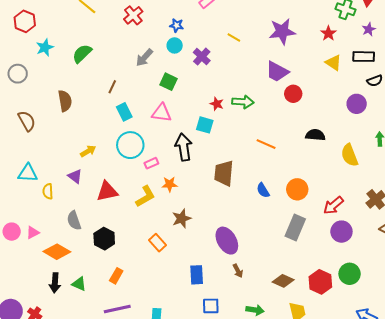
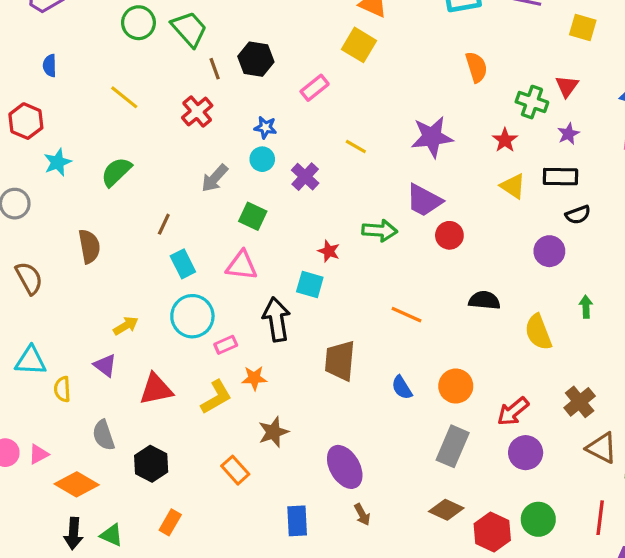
green arrow: (243, 102) -> (380, 231), moved
brown diamond: (283, 281) -> (446, 510), moved

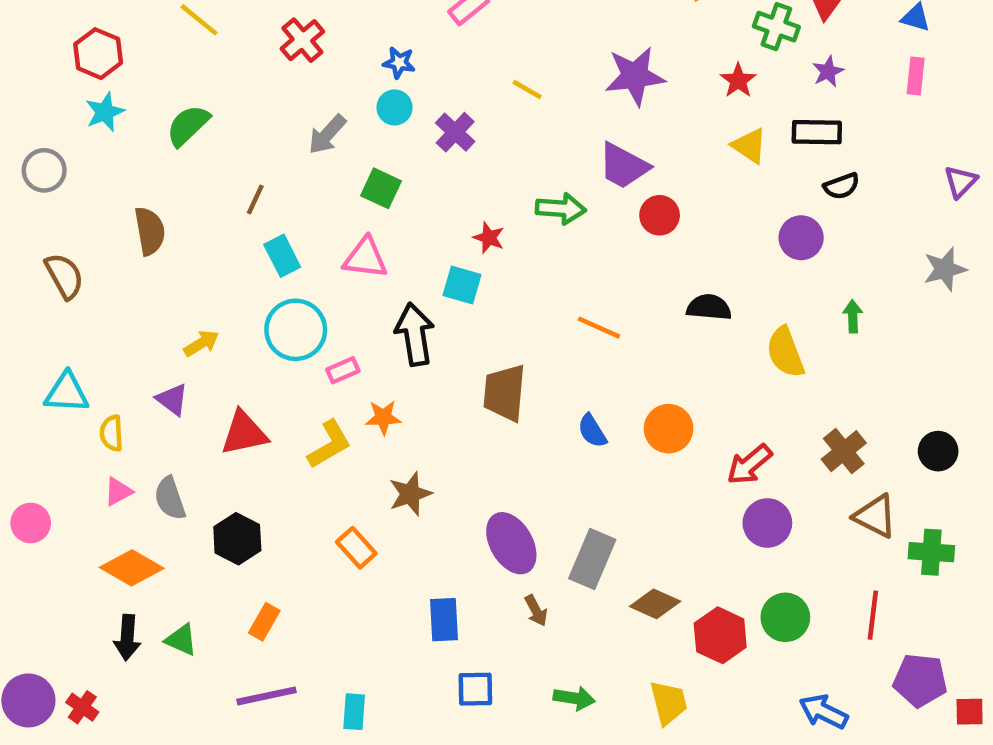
red hexagon: (26, 121) -> (98, 54), moved
gray rectangle: (453, 446) -> (592, 559), moved
pink triangle: (39, 454) -> (118, 492), moved

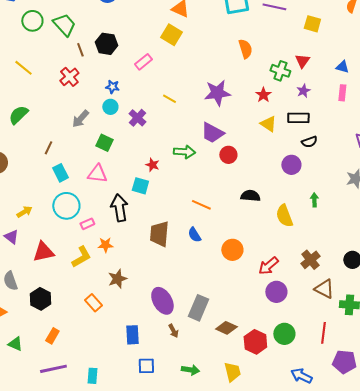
blue semicircle: (592, 431) -> (194, 235), moved

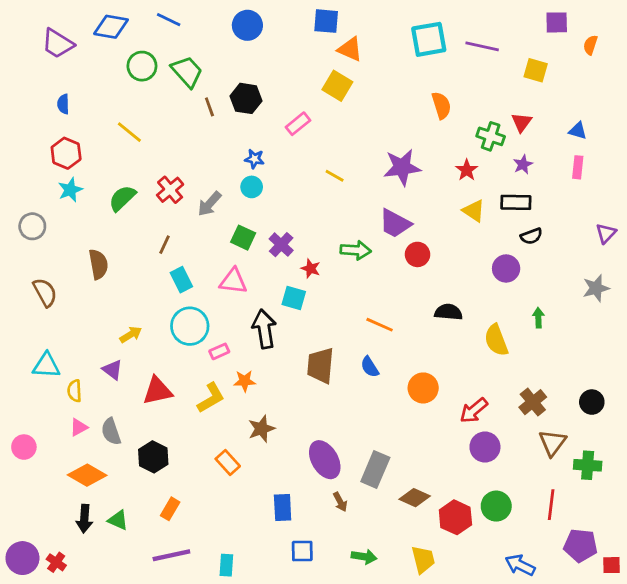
red cross: (69, 77) -> (170, 190), moved
purple cross: (137, 118) -> (281, 245), moved
brown triangle: (324, 289) -> (552, 443), turned 40

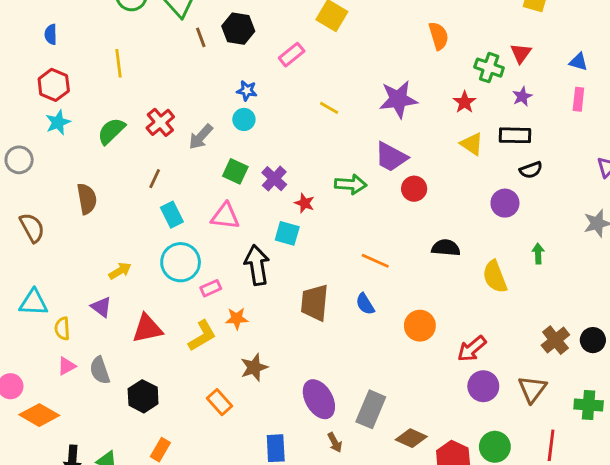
yellow line: (129, 132) -> (119, 63), turned 44
brown cross: (533, 402) -> (555, 340), moved
brown triangle: (552, 443) -> (532, 389), moved
orange diamond: (87, 475) -> (39, 415), moved

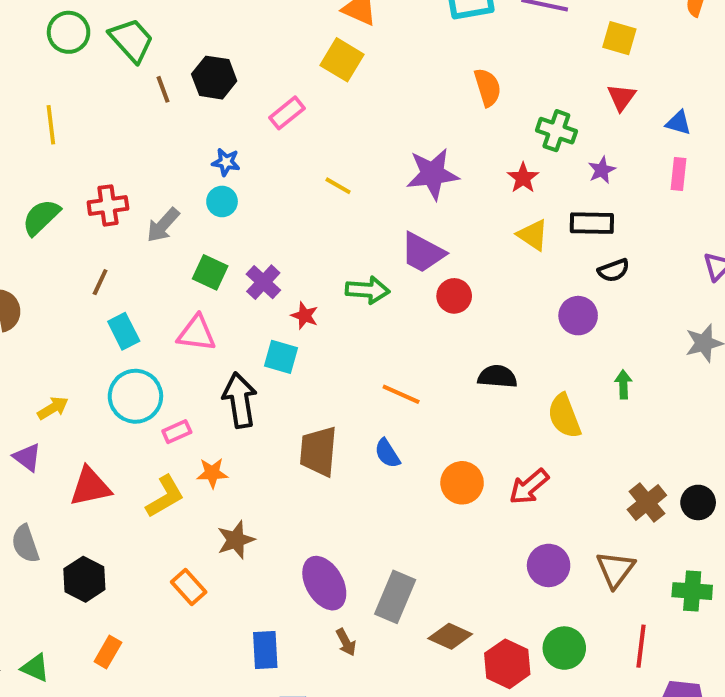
red triangle: (521, 53) -> (621, 97), moved
red cross: (160, 122) -> (108, 205), turned 32
red arrow: (472, 349) -> (529, 487), moved

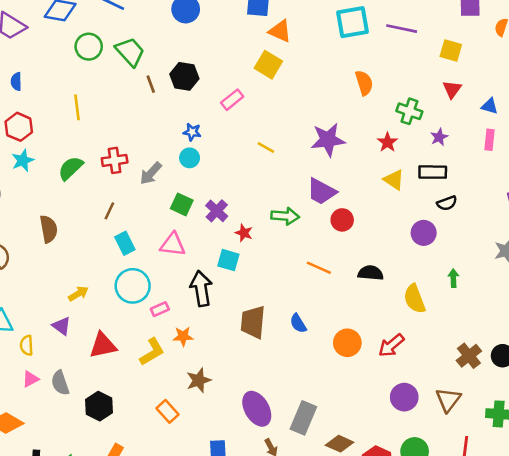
orange line: (401, 394) -> (319, 268), moved

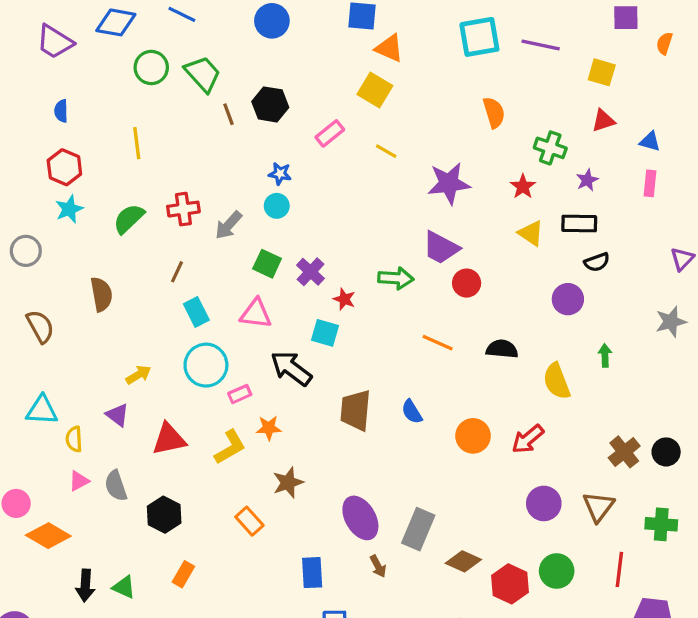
red triangle: (452, 89) -> (603, 121), turned 36
yellow line: (266, 148) -> (386, 151), moved
black arrow: (201, 288) -> (291, 368), turned -44

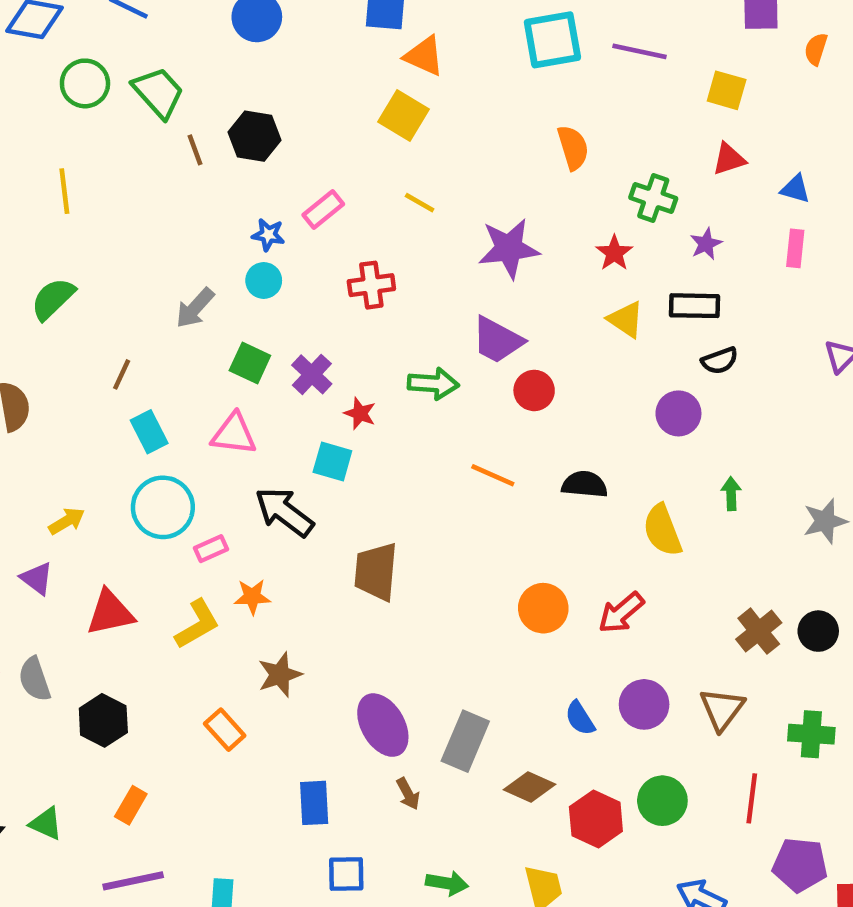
pink rectangle: (330, 133) -> (323, 209), moved
red cross: (183, 209) -> (371, 285), moved
gray star: (671, 322) -> (825, 521), moved
blue semicircle: (412, 412) -> (580, 718), moved

